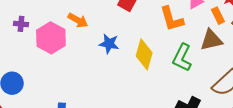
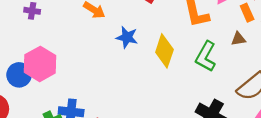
pink hexagon: (51, 38) -> (40, 64), moved
brown triangle: (211, 40) -> (238, 39), size x0.6

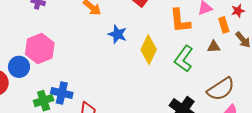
blue circle: (19, 75) -> (19, 67), moved

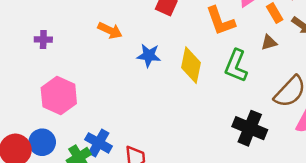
blue circle: (19, 67) -> (42, 142), moved
blue cross: (62, 93) -> (99, 143), turned 30

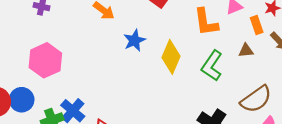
blue star: (149, 55) -> (134, 40), turned 30

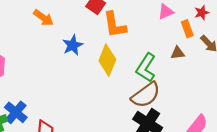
orange L-shape: (206, 22) -> (115, 25), moved
brown semicircle: (256, 99) -> (146, 95), moved

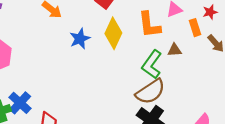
orange L-shape: (115, 25) -> (149, 25), moved
brown triangle: (178, 53) -> (174, 50), moved
yellow diamond: (107, 60) -> (113, 33), moved

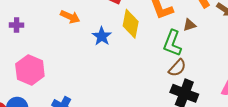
brown semicircle: (150, 92) -> (177, 68), size x0.7

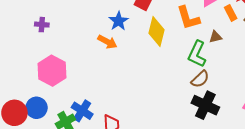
orange arrow: (70, 17) -> (107, 42), moved
blue star: (102, 36) -> (119, 21), moved

